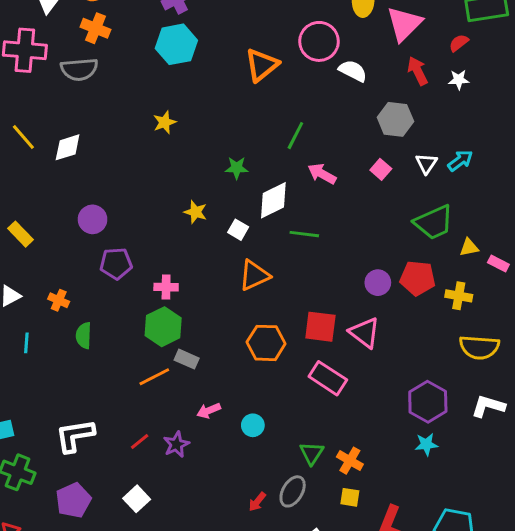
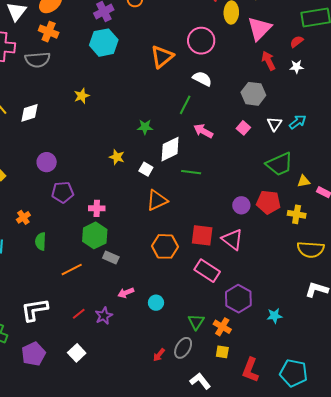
white semicircle: (353, 71) -> (202, 79), moved
yellow star: (165, 122) -> (82, 96), moved
orange cross: (59, 300) -> (23, 217), turned 32
orange line: (154, 377) -> (72, 270), moved
purple hexagon: (428, 402) -> (238, 299), moved

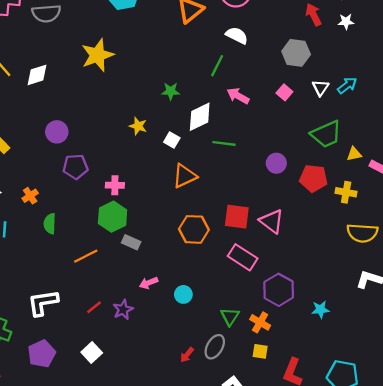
yellow star: (82, 96) -> (97, 55), size x1.8
purple circle: (241, 205) -> (276, 163), moved

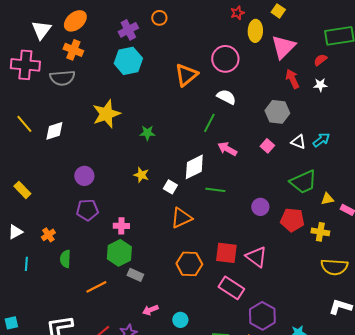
white triangle: (320, 88) -> (298, 142), turned -42
green star: (171, 91) -> (147, 133), moved
purple circle: (57, 132) -> (84, 176), moved

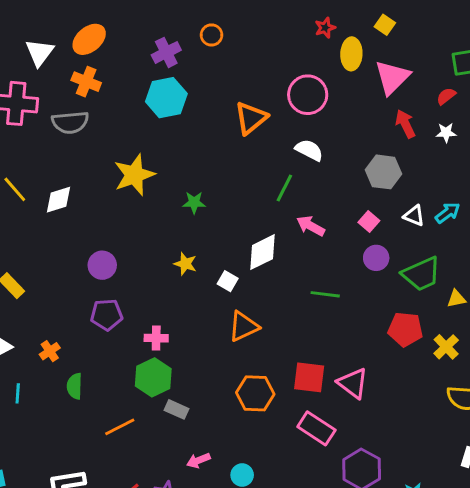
green line: (215, 190) -> (325, 294), moved
purple circle: (260, 207) -> (376, 258), moved
yellow cross: (320, 232) -> (446, 347), turned 36

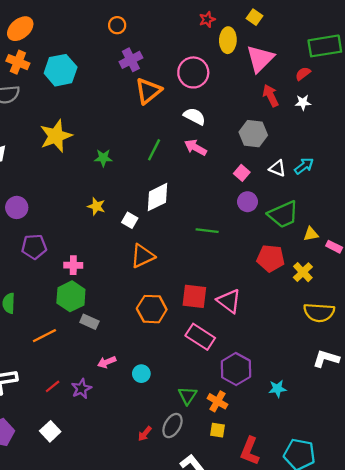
purple cross: (166, 52) -> (131, 60), moved
cyan hexagon: (166, 98) -> (61, 70), moved
green line: (284, 188) -> (154, 150), moved
pink arrow: (311, 226) -> (196, 147), moved
purple circle: (102, 265) -> (17, 207), moved

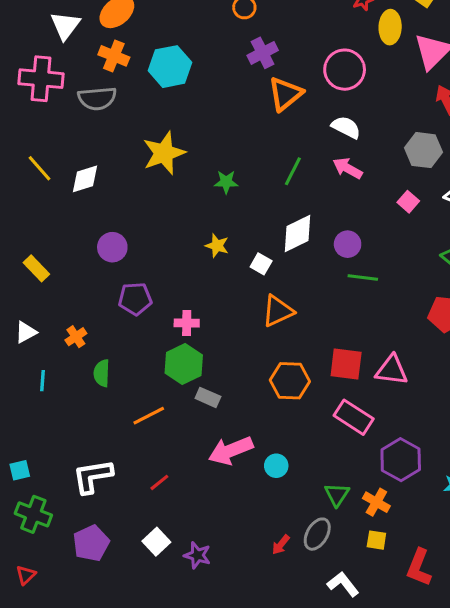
purple circle: (247, 202) -> (348, 244), moved
pink triangle: (229, 301) -> (392, 370), turned -30
pink arrow: (107, 362) -> (231, 451), size x1.8
purple star: (81, 389) -> (197, 555), moved, turned -30

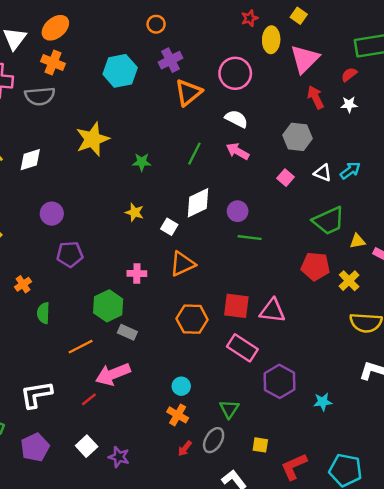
cyan hexagon: (170, 67) -> (120, 71), moved
pink cross: (187, 323) -> (137, 273), moved
pink arrow: (231, 451) -> (113, 374), moved
orange cross: (376, 502) -> (178, 415), moved
red L-shape: (419, 567) -> (294, 466), turned 44

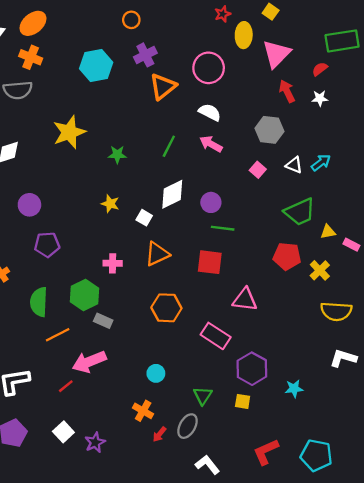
red square: (236, 306) -> (210, 262), moved
green semicircle: (43, 313) -> (39, 302), moved, size x1.4
orange cross: (178, 415) -> (143, 411), moved
yellow square: (260, 445) -> (243, 401), moved
purple star: (119, 457) -> (95, 442), turned 30

